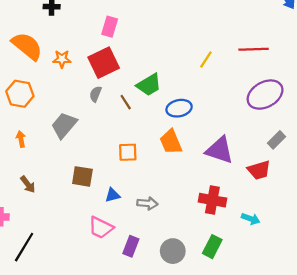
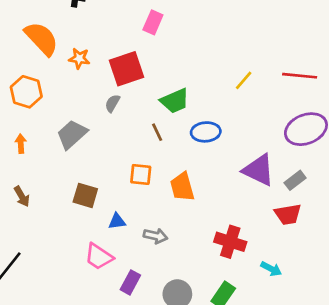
pink rectangle: (110, 27) -> (153, 22), moved
brown line: (126, 102) -> (157, 132), moved
gray rectangle: (277, 140) -> (295, 180), moved
orange trapezoid: (171, 142) -> (182, 187), moved
purple triangle: (220, 150) -> (259, 170), moved

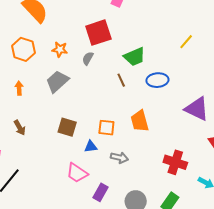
orange star: (79, 58) -> (60, 49), moved
orange square: (141, 175) -> (106, 128), moved

